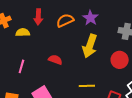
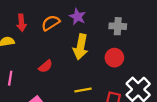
red semicircle: (55, 60) -> (46, 66), turned 128

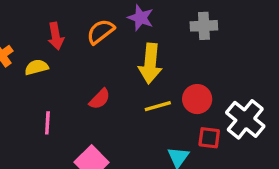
red circle: (114, 58) -> (197, 99), moved
yellow line: (83, 90) -> (158, 106), moved

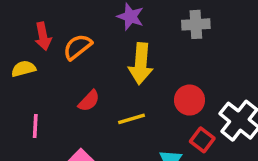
orange semicircle: (101, 32) -> (78, 47), moved
yellow line: (158, 106) -> (131, 119), moved
red square: (209, 138) -> (202, 140), turned 30

